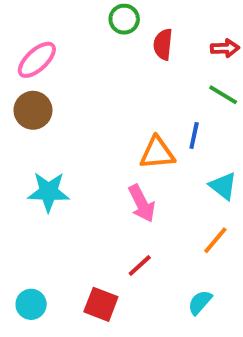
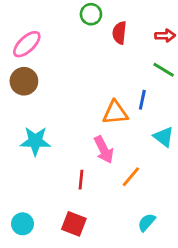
orange line: (215, 240) -> (131, 177), moved
red line: (140, 266) -> (81, 180), moved, turned -42

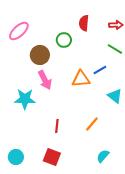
green circle: (91, 14) -> (64, 40), moved
brown circle: (24, 81) -> (40, 55), moved
blue line: (142, 100) -> (100, 70), turned 48
pink arrow: (104, 150) -> (45, 80), moved

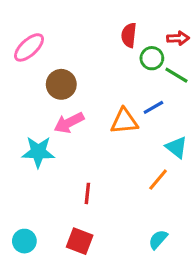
green circle: (64, 40) -> (152, 58), moved
pink arrow: (45, 80) -> (69, 123), turned 90
orange line: (92, 124) -> (158, 180), moved

